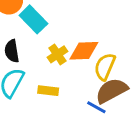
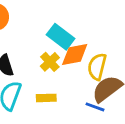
cyan rectangle: (33, 19) -> (61, 37), moved

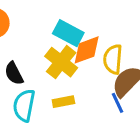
yellow cross: (50, 62) -> (61, 62), size x1.5
blue line: (95, 107) -> (117, 103), turned 54

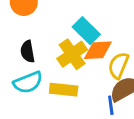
yellow rectangle: (63, 102) -> (64, 90), size x1.4
cyan semicircle: (24, 105) -> (28, 82), turned -140

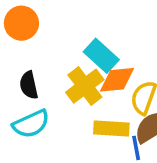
yellow rectangle: (64, 90) -> (111, 128), moved

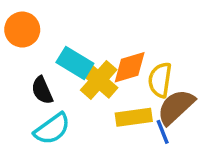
cyan rectangle: (101, 56) -> (75, 63), moved

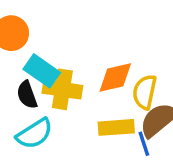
cyan rectangle: (75, 63) -> (42, 71), moved
yellow cross: (99, 80) -> (62, 89), moved, turned -36

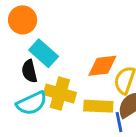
yellow cross: (62, 89) -> (60, 94), moved

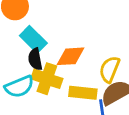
orange diamond: (102, 66) -> (70, 56), moved
black semicircle: (29, 71) -> (35, 59), moved

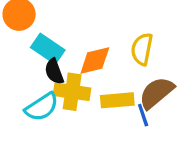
yellow semicircle: (109, 69) -> (142, 49), moved

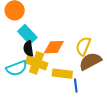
brown semicircle: (156, 93) -> (90, 61), moved

